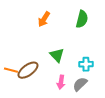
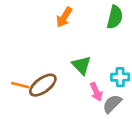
pink arrow: (61, 82) -> (96, 92), moved, turned -32

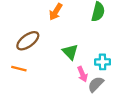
brown ellipse: (43, 85) -> (28, 41), moved

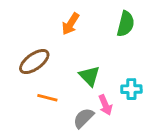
orange line: (19, 69) -> (47, 98), moved
gray semicircle: (96, 84) -> (84, 118), moved

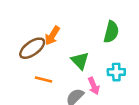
orange arrow: (71, 24) -> (52, 36), moved
green semicircle: (126, 24) -> (111, 32), moved

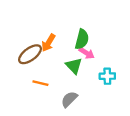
green semicircle: (111, 32) -> (82, 39), moved
pink arrow: (94, 86) -> (87, 53), moved, turned -35

